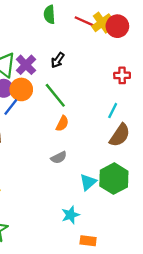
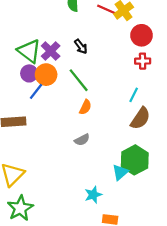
red circle: (117, 26) -> (141, 35), moved
black arrow: (58, 60) -> (81, 47), turned -72
cyan triangle: (88, 182) -> (120, 172), moved

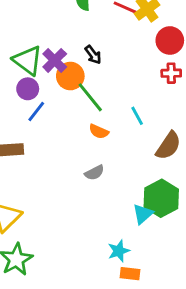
orange circle: (46, 75) -> (70, 76), moved
cyan line: (134, 95) -> (137, 116), moved, turned -56
orange semicircle: (85, 107) -> (99, 131), turned 88
cyan star: (93, 195) -> (119, 251), moved

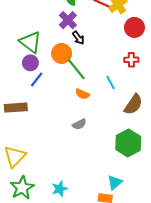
purple cross: (55, 60) -> (68, 20), moved
red cross: (171, 73) -> (131, 60), moved
cyan triangle: (143, 214) -> (115, 182), moved
cyan star: (119, 251) -> (60, 189), moved

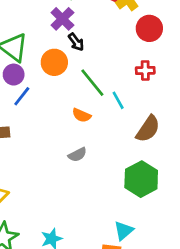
green line: (76, 69) -> (92, 83), moved

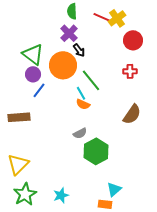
orange circle: (54, 62) -> (63, 65), size x1.4
cyan line: (118, 100) -> (81, 93), moved
green hexagon: (141, 179) -> (96, 151), moved

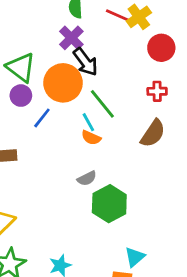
black arrow: (79, 50) -> (85, 62), size x1.5
blue line: (39, 90) -> (42, 118), moved
brown semicircle: (132, 114) -> (153, 133), moved

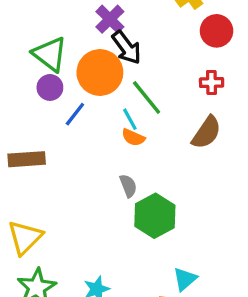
gray semicircle: (87, 178) -> (128, 186), turned -84

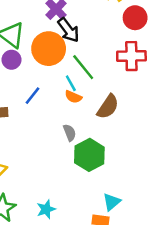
red cross: (212, 82) -> (131, 56), size x1.6
blue line: (75, 114) -> (33, 96), moved
brown semicircle: (207, 132) -> (108, 107), moved

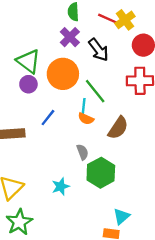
black arrow: (68, 30) -> (99, 50), moved
cyan line: (71, 83) -> (84, 106), turned 35
cyan star: (46, 209) -> (61, 186), moved

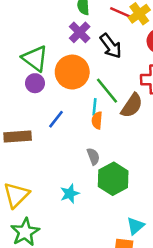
orange semicircle: (86, 119) -> (97, 120), turned 70
brown semicircle: (118, 128) -> (132, 106), moved

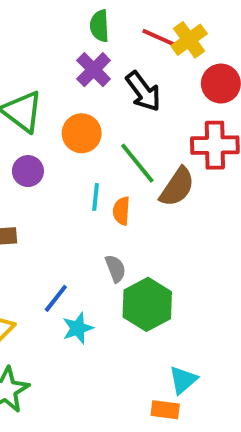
orange circle: (72, 72) -> (82, 133), size x0.7
purple circle: (35, 83) -> (28, 171), moved
cyan line: (95, 107) -> (96, 197), moved
blue line: (56, 119) -> (56, 298), moved

